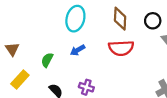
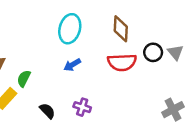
black circle: (153, 21) -> (153, 52), moved
green semicircle: (47, 60) -> (24, 78), moved

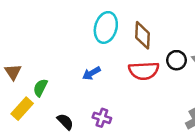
cyan ellipse: (70, 29) -> (106, 27), moved

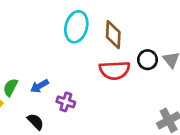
blue arrow: (91, 73) -> (39, 86), moved
purple cross: (102, 118) -> (66, 102), moved

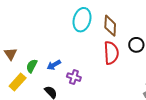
red semicircle: (115, 70) -> (111, 53), turned -90

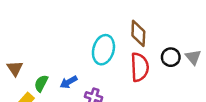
cyan ellipse: (82, 20) -> (103, 50), moved

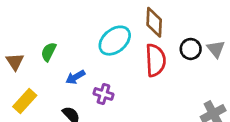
cyan ellipse: (103, 50) -> (115, 41), turned 36
green semicircle: (41, 83) -> (49, 52), moved

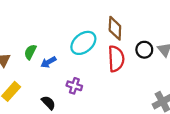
blue arrow: (75, 77) -> (48, 62), moved

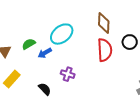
cyan ellipse: (83, 43) -> (62, 34), moved
green semicircle: (30, 52) -> (29, 44), turned 32

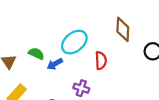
green semicircle: (29, 44) -> (36, 54), turned 56
red semicircle: (105, 50) -> (101, 61), moved, size x0.7

